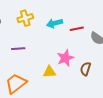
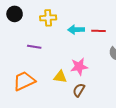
red line: (77, 29) -> (98, 31), moved
brown semicircle: (85, 69) -> (79, 90), moved

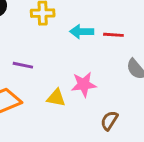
purple line: (34, 47) -> (23, 65), moved
brown semicircle: (79, 90) -> (109, 121), moved

